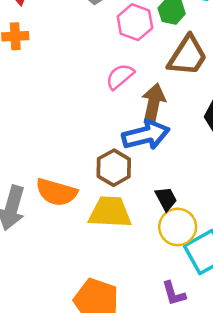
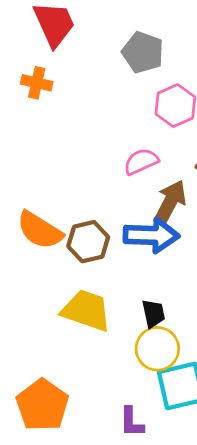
brown hexagon: (114, 168) -> (88, 242), moved
orange semicircle: (56, 192) -> (40, 230), moved

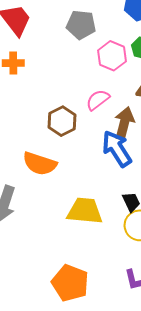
blue arrow: (151, 235) -> (117, 149), turned -111
brown hexagon: (88, 242) -> (62, 121), moved

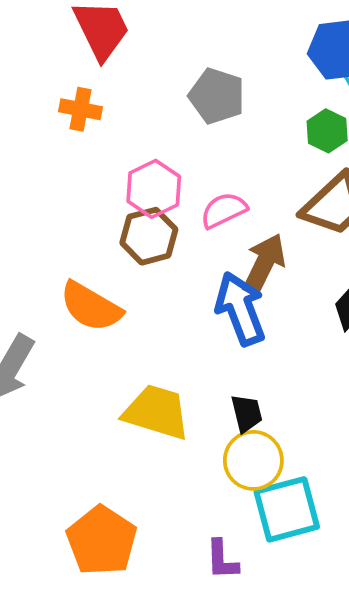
gray pentagon: (81, 25) -> (217, 96), moved
pink hexagon: (112, 56) -> (154, 189), moved

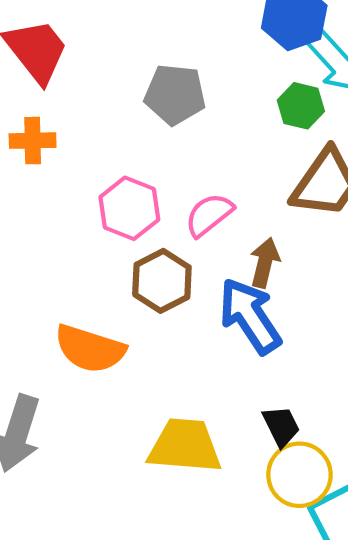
brown hexagon: (149, 236) -> (162, 281), moved
brown arrow: (264, 264) -> (265, 263), size x0.7

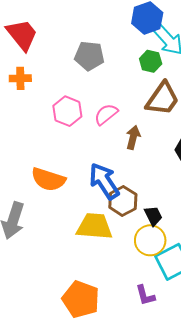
brown hexagon: (162, 281) -> (123, 201), moved
blue arrow: (250, 316) -> (104, 181), moved
black trapezoid: (281, 426) -> (153, 216), moved

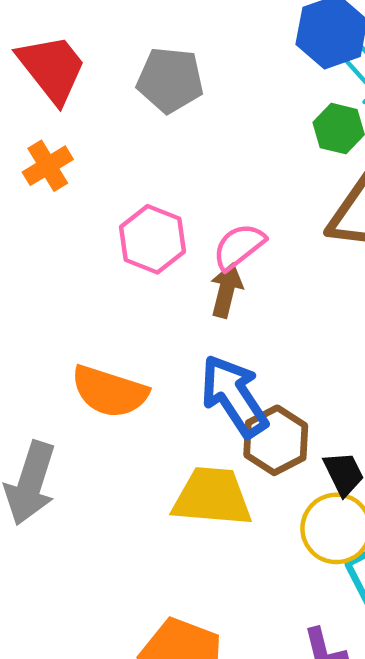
gray pentagon: (89, 56) -> (170, 80), moved
orange cross: (20, 78) -> (48, 166), turned -30
brown arrow: (133, 137) -> (226, 290), moved

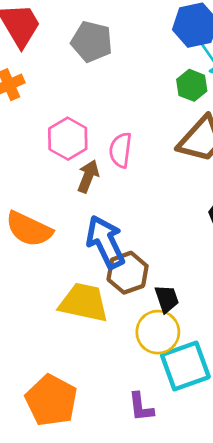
pink semicircle: (239, 246) -> (121, 150), turned -52
brown arrow: (226, 290) -> (88, 176), moved

